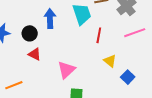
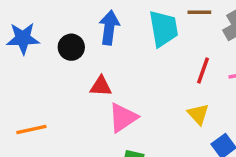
red line: (99, 35) -> (203, 70), moved
red triangle: (35, 54) -> (101, 86), moved, turned -32

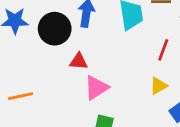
black circle: (71, 47) -> (55, 29), size x1.5
yellow triangle: (198, 114) -> (159, 86), turned 42

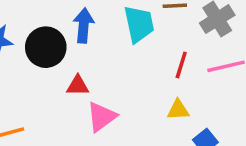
yellow triangle: (159, 86) -> (178, 110), turned 30

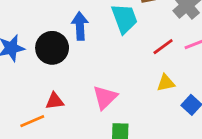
red line: (181, 65) -> (163, 47), turned 45
red triangle: (78, 86) -> (55, 101), moved

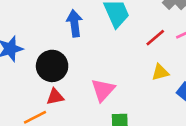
black circle: (52, 48) -> (52, 66), moved

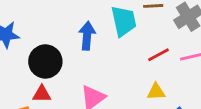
blue arrow: (75, 23) -> (87, 36), moved

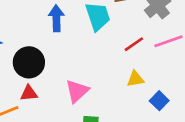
blue arrow: (87, 36) -> (56, 18), moved

